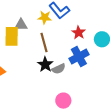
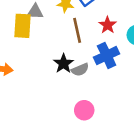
brown line: (44, 43) -> (77, 30), moved

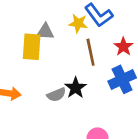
gray semicircle: (80, 70) -> (56, 95), moved

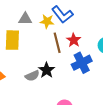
gray triangle: (45, 32) -> (25, 19), moved
red star: (123, 47) -> (74, 40), moved

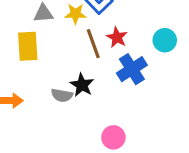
gray semicircle: (32, 76) -> (62, 95), turned 40

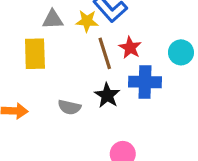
blue cross: (132, 69) -> (145, 82), turned 32
black star: (82, 85) -> (107, 95), moved

